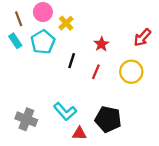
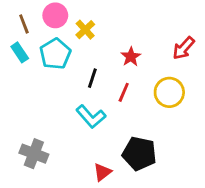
cyan L-shape: (65, 111) -> (91, 117), moved
red triangle: (79, 134) -> (102, 172), turned -40

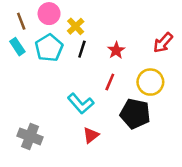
black line: (92, 78) -> (82, 49), moved
black pentagon: (139, 154) -> (135, 114), moved
red triangle: (102, 172) -> (91, 135), moved

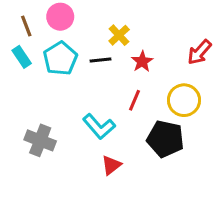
yellow cross: (76, 26) -> (119, 35), moved
black line: (82, 49) -> (100, 60), turned 66
gray cross: (30, 136) -> (40, 140), moved

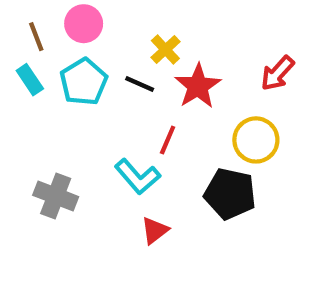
black line: (100, 60) -> (140, 84), turned 30
red star: (142, 62) -> (198, 86), size x1.5
red line: (134, 100) -> (168, 140), moved

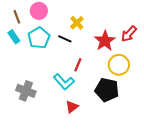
red star: (198, 86) -> (105, 41), moved

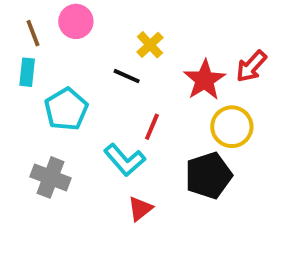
cyan rectangle: (14, 37) -> (27, 72), turned 40
cyan pentagon: (39, 38) -> (66, 109), moved
black pentagon: (107, 90) -> (208, 175), turned -30

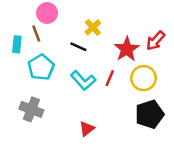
brown line: (33, 33) -> (36, 33), moved
red line: (152, 127) -> (110, 78), moved
cyan L-shape: (125, 160) -> (83, 81), moved
black pentagon: (208, 175) -> (150, 114), moved

